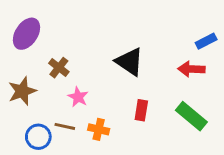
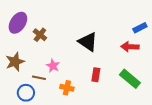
brown cross: (59, 68) -> (40, 35), moved
brown line: (65, 126) -> (39, 78), moved

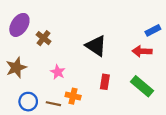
brown line: (39, 78) -> (53, 104), moved

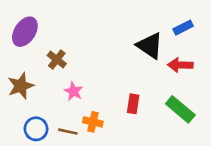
blue rectangle: (153, 30) -> (183, 28), moved
brown cross: (44, 38) -> (57, 59), moved
black triangle: (96, 46) -> (150, 46), moved

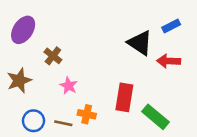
red rectangle: (133, 104) -> (124, 97), size x1.5
green rectangle: (180, 109) -> (156, 117), moved

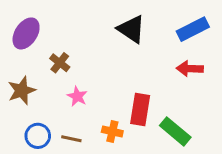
blue rectangle: (171, 26) -> (193, 29), size x1.5
black triangle: (140, 43) -> (131, 29), moved
orange cross: (87, 114) -> (112, 131), moved

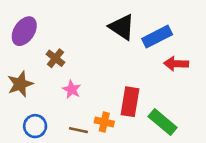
blue rectangle: (193, 29) -> (157, 37), moved
brown line: (71, 139) -> (78, 130), moved

